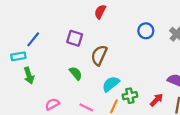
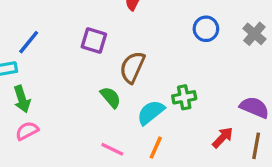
green semicircle: (76, 73) -> (111, 97), moved
green cross: (130, 96) -> (184, 97), moved
pink semicircle: (52, 104) -> (27, 131), moved

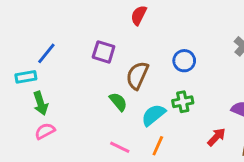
blue circle: (206, 29) -> (184, 61), moved

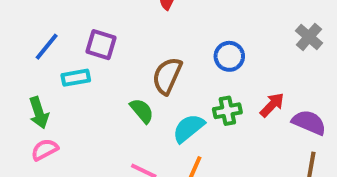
purple square: (104, 52) -> (101, 45), moved
cyan rectangle: (26, 77) -> (76, 78), moved
red arrow: (216, 137) -> (272, 105), moved

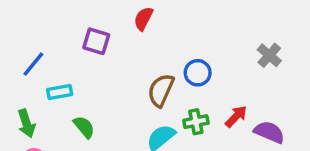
purple square: (101, 45) -> (96, 41), moved
brown semicircle: (167, 76) -> (161, 90), moved
green semicircle: (142, 111) -> (84, 127), moved

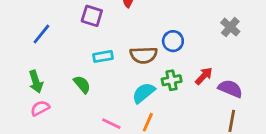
brown semicircle: (161, 90) -> (144, 55), turned -116
cyan rectangle: (60, 92) -> (103, 56), moved

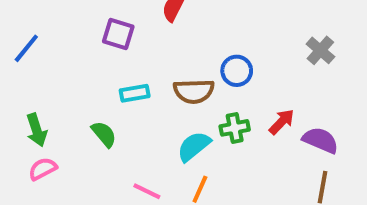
blue line: (41, 34) -> (26, 48), moved

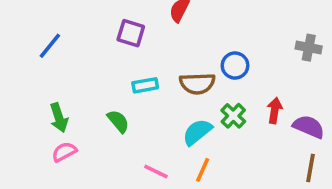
gray cross: (320, 50) -> (309, 48), turned -30
red arrow: (282, 122) -> (275, 110), turned -35
green cross: (235, 128) -> (233, 116), turned -35

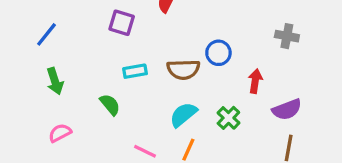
red arrow: (275, 110) -> (255, 81), moved
green cross: (233, 116) -> (228, 118), moved
green arrow: (59, 118) -> (55, 81), moved
purple semicircle: (309, 127) -> (287, 110), turned 136

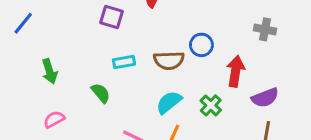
blue line: (47, 34) -> (23, 23), moved
red arrow: (255, 81) -> (236, 71), size x1.4

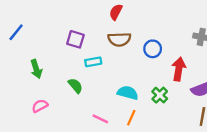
purple square: (112, 17) -> (75, 39), moved
brown semicircle: (169, 60) -> (119, 39), moved
cyan semicircle: (169, 102) -> (128, 93), turned 54

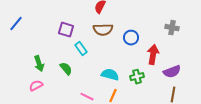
cyan rectangle: (93, 62) -> (81, 49), turned 64
green arrow: (36, 69) -> (39, 64), moved
green cross: (160, 95) -> (137, 77), turned 32

